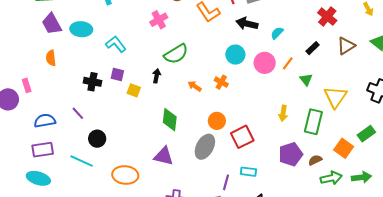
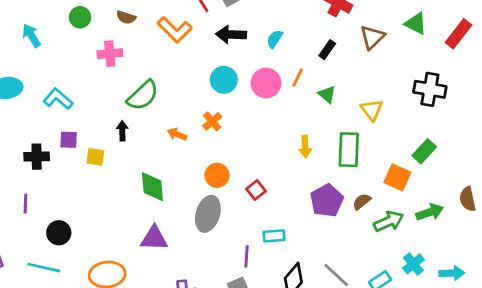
pink cross: (159, 20) -> (110, 54), turned 36
orange cross: (221, 82) -> (212, 121), turned 32
yellow triangle: (335, 97) -> (372, 110), size x0.7
purple line: (78, 113) -> (25, 204), turned 56
red square: (242, 137) -> (256, 190), size x0.6

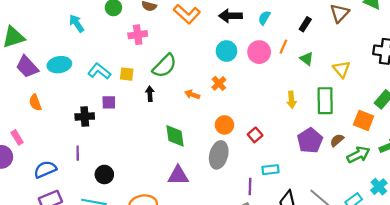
yellow square: (95, 157) -> (127, 74), moved

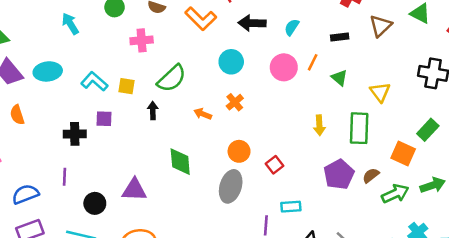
black rectangle: (305, 24) -> (340, 37), turned 48
cyan circle: (226, 51) -> (231, 62), moved
purple triangle: (178, 176) -> (134, 190), moved

